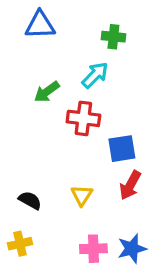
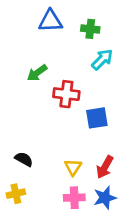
blue triangle: (40, 25) -> (50, 21), moved
cyan arrow: (95, 75) -> (102, 60), moved
red arrow: (130, 185) -> (105, 167), moved
yellow triangle: (82, 195) -> (73, 167), moved

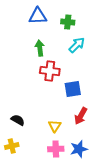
green arrow: (37, 73) -> (40, 48), moved, turned 119
red arrow: (105, 167) -> (81, 116), moved

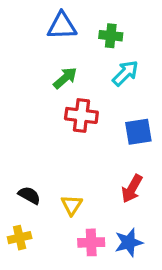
green arrow: (40, 48) -> (65, 78), turned 56
blue square: (73, 89) -> (138, 132), moved
yellow triangle: (55, 126) -> (72, 205), moved

